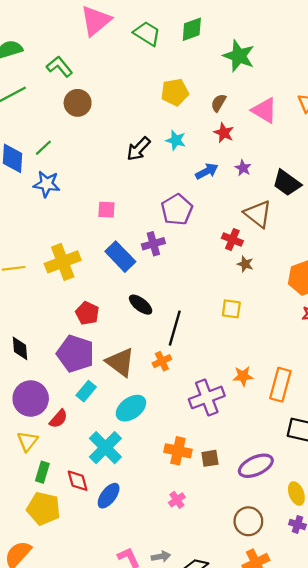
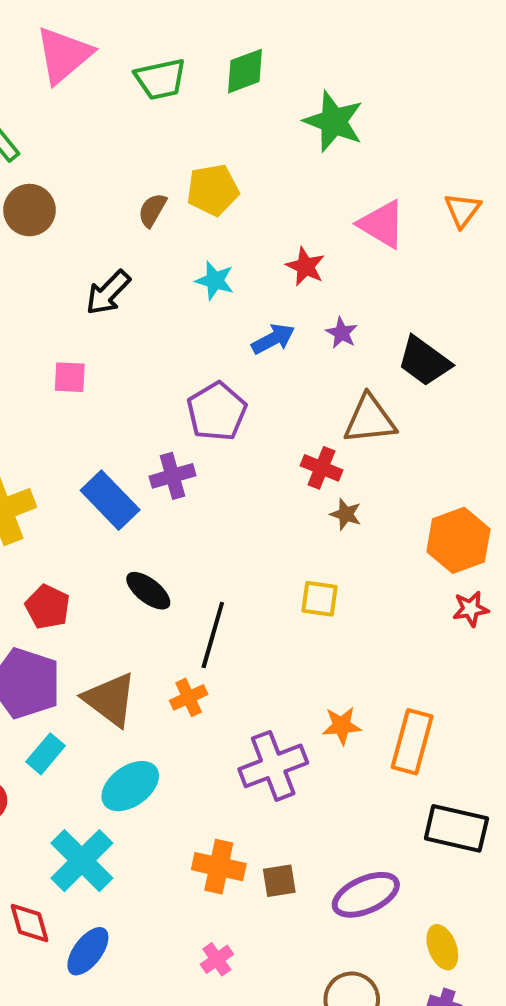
green trapezoid: (147, 34) -> (160, 79), turned 136
brown semicircle: (218, 103) -> (152, 210), moved
black arrow: (138, 149) -> (108, 293), moved
pink square: (106, 210) -> (70, 377), moved
brown triangle: (258, 214) -> (370, 420), turned -44

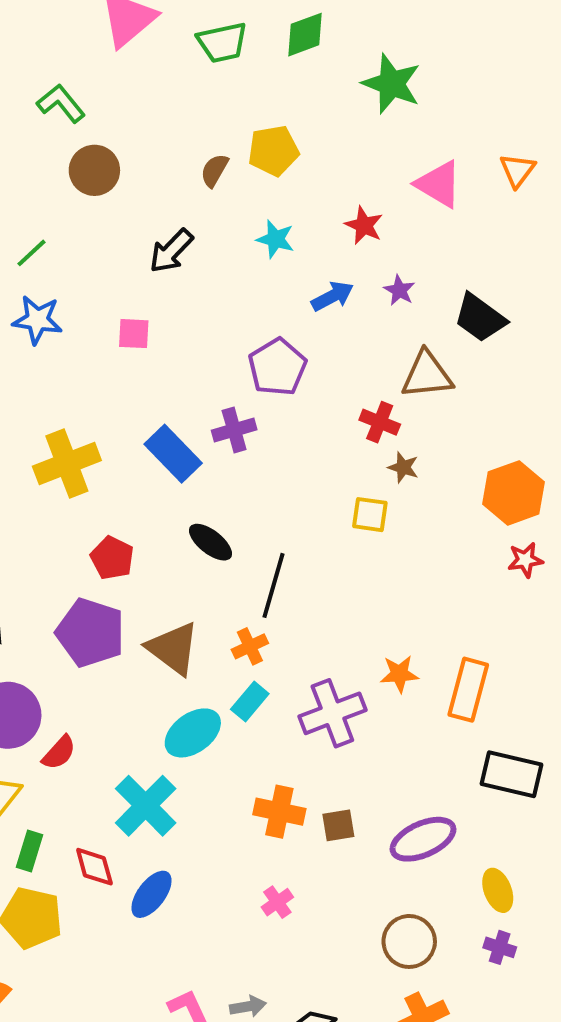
yellow square: (320, 599) -> (370, 515), moved
cyan rectangle: (46, 754) -> (250, 701), moved

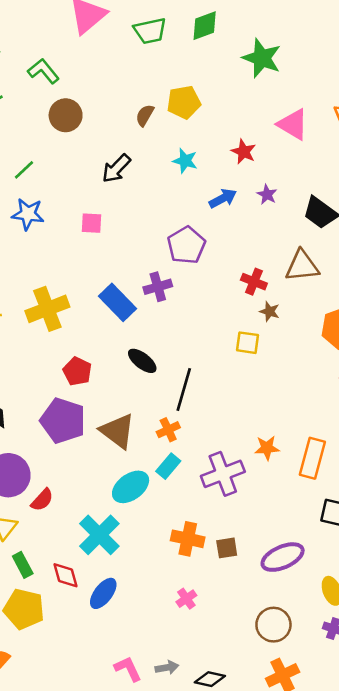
brown triangle: (427, 375) -> (302, 266), moved
green rectangle: (30, 851) -> (23, 565), turned -45

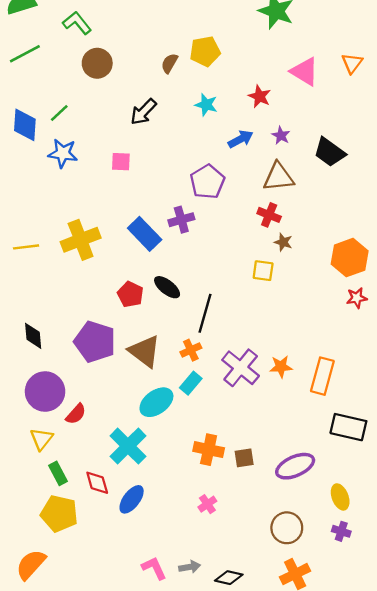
brown triangle: (302, 266) -> (278, 177), moved
red pentagon: (77, 371) -> (130, 294), moved
purple cross: (223, 474) -> (241, 368), moved, turned -30

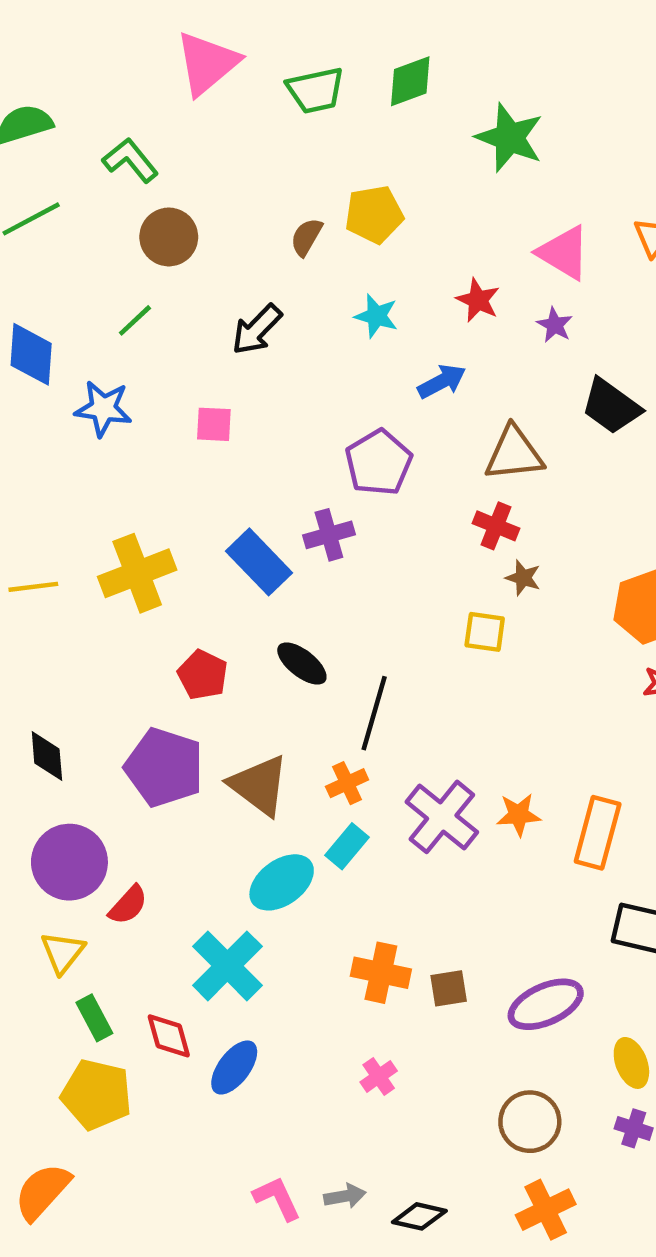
green line: (59, 113) -> (135, 320), moved
purple star: (281, 136) -> (555, 325), moved
red pentagon: (130, 294) -> (203, 675), moved

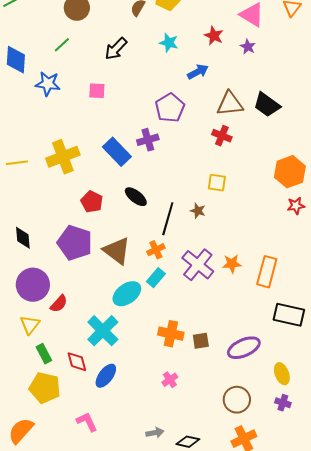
black trapezoid: (611, 406) -> (267, 105), moved
brown star: (523, 578) -> (198, 211), moved
pink L-shape: (277, 1198) -> (87, 422), moved

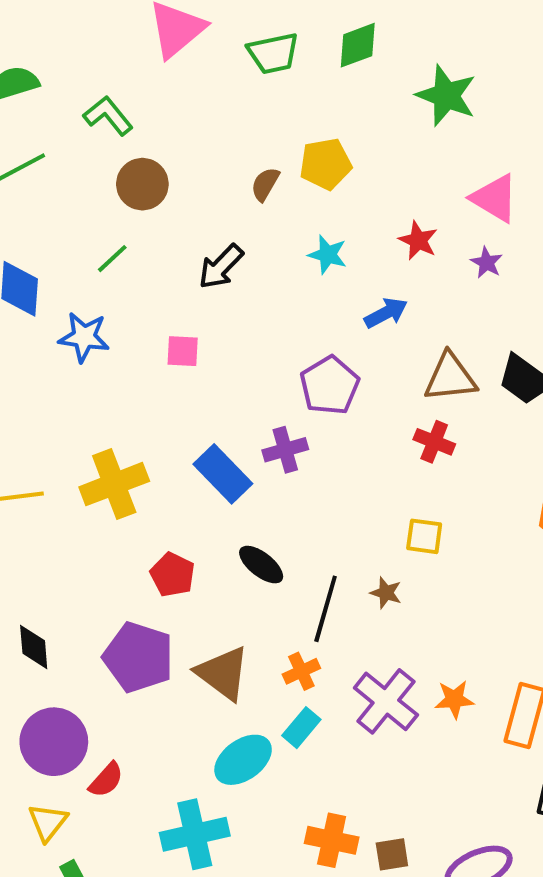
cyan cross: (103, 331) -> (195, 834), turned 32

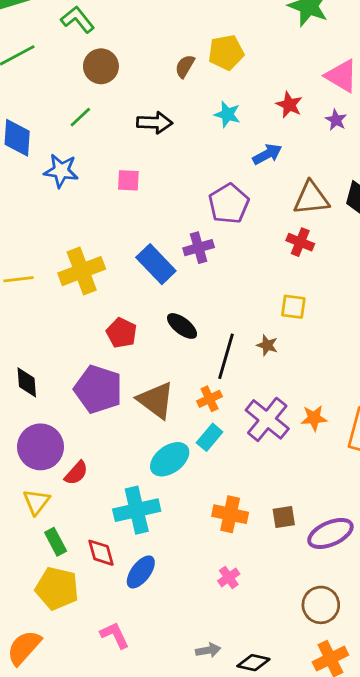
black arrow: (221, 267) -> (155, 123), turned -132
brown square: (392, 854) -> (284, 517), moved

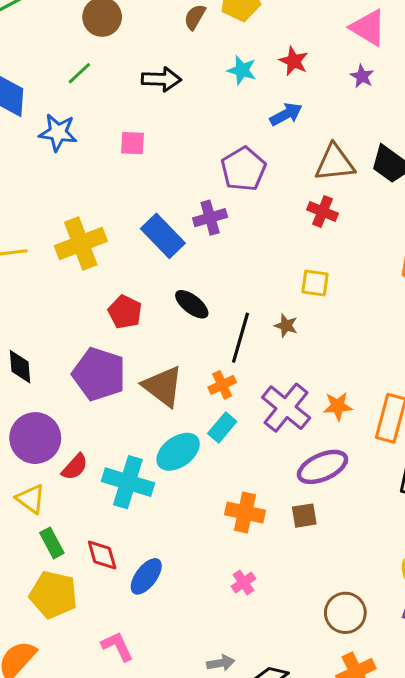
red star: (289, 105) -> (294, 61), moved
yellow triangle: (36, 502) -> (31, 499), turned -32
cyan cross: (137, 510) -> (128, 482), moved, turned 30
purple ellipse: (330, 533) -> (323, 467), moved

